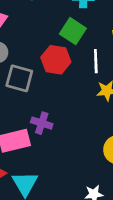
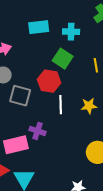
white line: (96, 61) -> (61, 105), moved

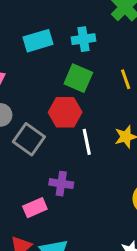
gray square: (20, 96) -> (29, 139), turned 30
pink rectangle: (16, 145) -> (35, 208), size x0.7

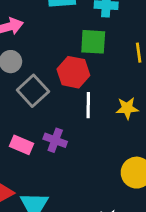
green square: (78, 78) -> (93, 42), turned -32
pink rectangle: (35, 208) -> (22, 145), moved, turned 35

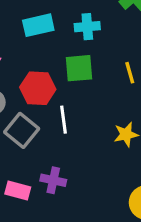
red hexagon: (73, 72) -> (38, 88), moved
white line: (88, 105) -> (63, 120), moved

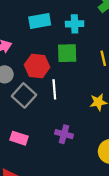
purple cross: (53, 180) -> (64, 134), moved

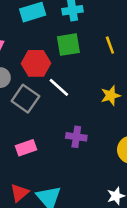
white line: (54, 89) -> (59, 87), turned -36
pink rectangle: (19, 138) -> (26, 148), turned -30

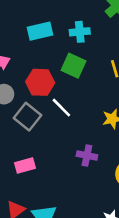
green square: (68, 45) -> (73, 66), turned 30
purple cross: (76, 137) -> (87, 155), moved

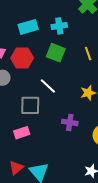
red hexagon: (40, 82) -> (22, 58), moved
gray square: (28, 117) -> (30, 105), moved, turned -35

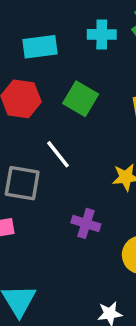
cyan cross: (59, 26) -> (102, 34), moved

